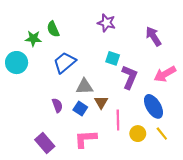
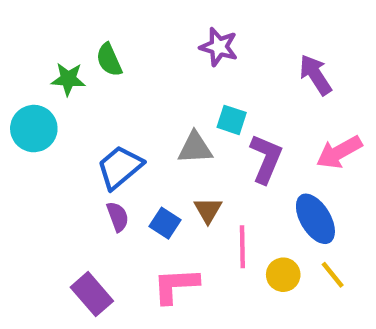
blue trapezoid: (65, 63) -> (120, 167), moved
gray triangle: (84, 87) -> (195, 148), moved

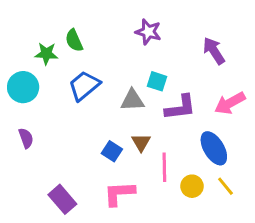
purple L-shape: (266, 159) -> (180, 108), turned 60
blue trapezoid: (120, 167) -> (84, 86), moved
purple semicircle: (118, 217) -> (26, 138), moved

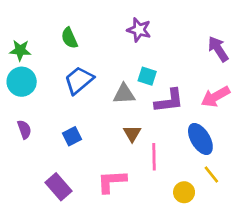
purple arrow: (214, 51) -> (218, 49), moved
green star: (46, 54) -> (20, 50), moved
blue square: (112, 151) -> (72, 136), moved, turned 30
yellow circle: (192, 186) -> (184, 192), moved

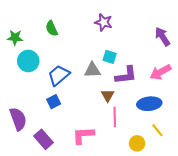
blue trapezoid: (79, 80) -> (59, 75), moved
cyan circle: (22, 82) -> (28, 61), moved
purple semicircle: (24, 129) -> (18, 119), moved, size x1.6
brown triangle: (132, 134) -> (108, 96), moved
blue ellipse: (200, 139) -> (149, 104), turned -65

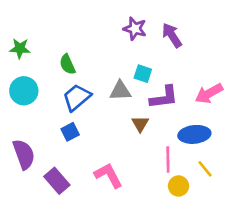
green semicircle: (52, 28) -> (67, 64), moved
purple arrow: (163, 37) -> (172, 35), moved
cyan circle: (28, 61) -> (24, 91), moved
pink line: (115, 117) -> (168, 160), moved
pink L-shape: (83, 135) -> (108, 175), turned 65

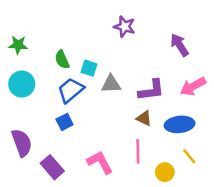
purple arrow: (172, 35) -> (180, 45), moved
cyan square: (143, 74) -> (89, 68), moved
brown triangle: (140, 124) -> (144, 118), moved, turned -35
pink line: (168, 160) -> (138, 151), moved

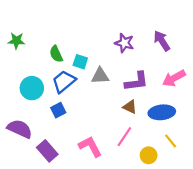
purple star: (124, 27) -> (124, 43), moved
cyan circle: (22, 84) -> (32, 88), moved
purple semicircle: (22, 143) -> (20, 129), turned -45
pink line: (138, 151) -> (124, 137), turned 35

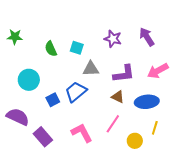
cyan square: (80, 62) -> (77, 48), moved
blue trapezoid: (64, 81) -> (76, 92), moved
yellow line: (171, 141) -> (155, 128), turned 56

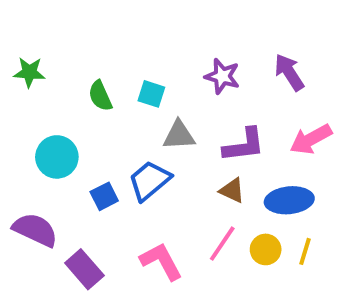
yellow circle: (135, 141) -> (266, 249), moved

